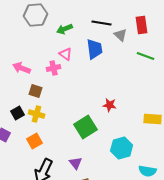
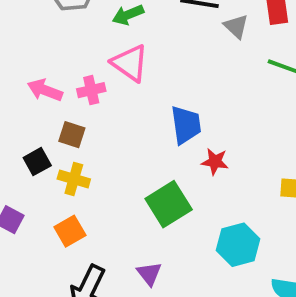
blue trapezoid: (95, 49) -> (186, 125), moved
pink triangle: (66, 54) -> (130, 63), size x1.5
pink cross: (54, 68) -> (91, 90), moved
black square: (18, 113) -> (37, 162), moved

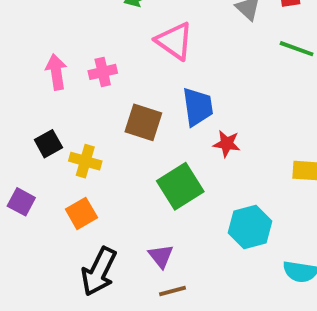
pink triangle: (130, 63) -> (174, 41), moved
pink arrow: (45, 90) -> (56, 72), turned 60
brown square: (72, 135) -> (143, 122), moved, size x1.4

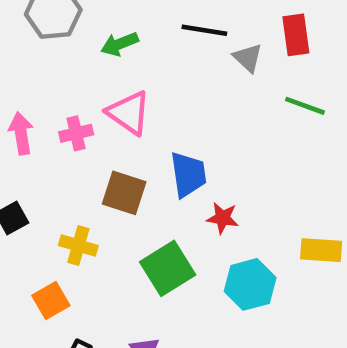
pink triangle: (174, 41) -> (129, 113), moved
yellow cross: (85, 161) -> (78, 246), moved
cyan hexagon: (250, 227) -> (250, 284), moved

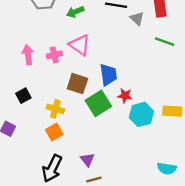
green square: (168, 268) -> (98, 103), moved
cyan hexagon: (250, 284) -> (141, 114), moved
orange square: (51, 300) -> (54, 132), moved

